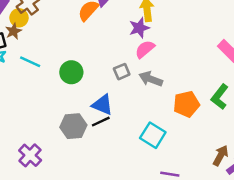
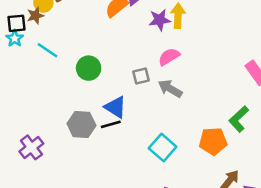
purple star: (139, 28) -> (160, 20), moved
orange pentagon: (186, 104) -> (213, 141), moved

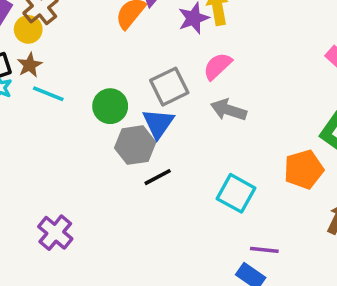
brown star: (35, 16) -> (30, 65), moved
gray square: (141, 76) -> (169, 87), moved, size x1.5
blue triangle: (115, 107) -> (158, 123), moved, turned 45
gray hexagon: (81, 125) -> (135, 145), moved

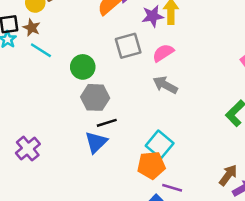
brown star: (30, 65) -> (32, 28), turned -30
gray square: (169, 87) -> (128, 46), moved
blue triangle: (158, 123) -> (96, 142), moved
orange pentagon: (304, 169) -> (151, 165), moved

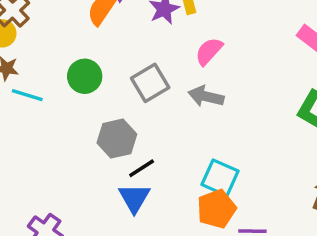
gray square: (128, 46) -> (150, 83), moved
pink semicircle: (163, 53) -> (209, 51), moved
green circle: (83, 67) -> (85, 76), moved

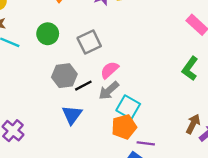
pink semicircle: (209, 51) -> (109, 70), moved
gray arrow: (206, 96) -> (109, 91), moved, turned -60
black line: (142, 168) -> (83, 86), moved

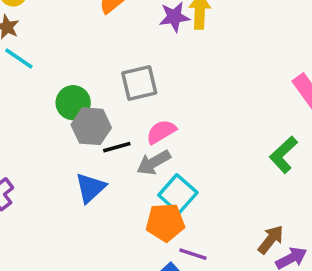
green circle: (48, 34) -> (73, 103), moved

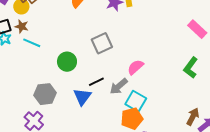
gray hexagon: (91, 126) -> (45, 94), moved
pink semicircle: (161, 132) -> (136, 67), moved
blue triangle: (90, 188) -> (82, 97), moved

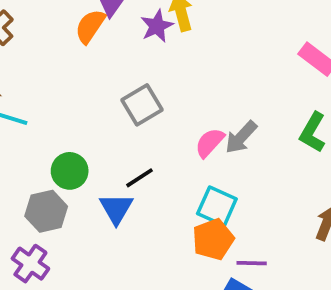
green circle: (67, 62) -> (70, 171), moved
gray arrow: (119, 86) -> (241, 137), moved

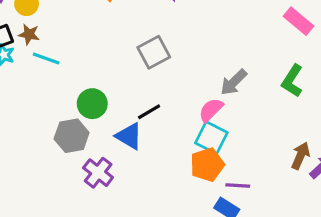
pink semicircle: (210, 143) -> (211, 110), moved
blue triangle: (116, 209) -> (129, 136), turned -32
purple cross: (30, 264) -> (98, 173), moved

